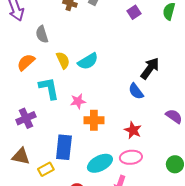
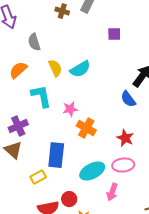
purple square: (134, 12) -> (114, 34), moved, turned 32
orange cross: (94, 120) -> (86, 128), turned 30
brown triangle: (21, 156) -> (13, 150), moved, turned 30

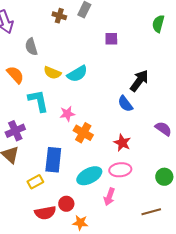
yellow semicircle: (55, 68) -> (52, 73), turned 138
orange semicircle: (18, 70) -> (15, 75), turned 90

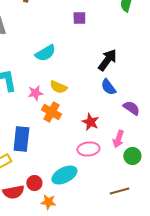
yellow semicircle: (52, 73) -> (58, 87), moved
blue semicircle: (125, 104) -> (108, 87), moved
cyan ellipse: (89, 176) -> (64, 175), moved
pink arrow: (109, 197) -> (118, 139), moved

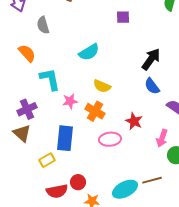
pink star: (35, 93) -> (70, 101), moved
pink ellipse: (88, 149) -> (110, 139), moved
cyan ellipse: (64, 175) -> (125, 189), moved
brown line: (119, 191) -> (152, 180), moved

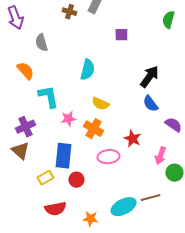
cyan semicircle: (89, 52) -> (87, 70), turned -45
red circle: (78, 182) -> (76, 180), moved

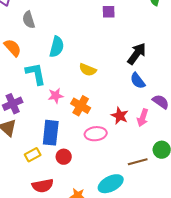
cyan semicircle: (87, 70) -> (57, 47), moved
yellow semicircle: (100, 104) -> (88, 70), moved
pink arrow: (160, 156) -> (143, 118), moved
brown line: (150, 198) -> (138, 162), moved

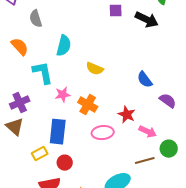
black arrow: (137, 54) -> (147, 20), moved, turned 80
pink arrow: (143, 118) -> (148, 132), moved, turned -84
red circle: (64, 157) -> (65, 163), moved

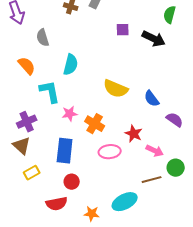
yellow semicircle: (95, 69) -> (116, 89), moved, size x1.4
yellow rectangle: (40, 154) -> (32, 173), moved

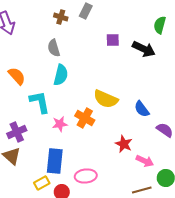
gray semicircle: (43, 38) -> (54, 48), moved
orange cross: (95, 124) -> (85, 118), moved
pink ellipse: (110, 152) -> (86, 176), moved
yellow rectangle: (32, 173) -> (42, 183), moved

